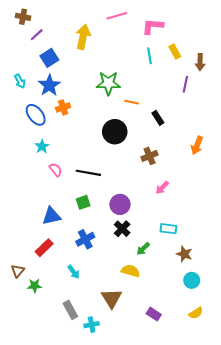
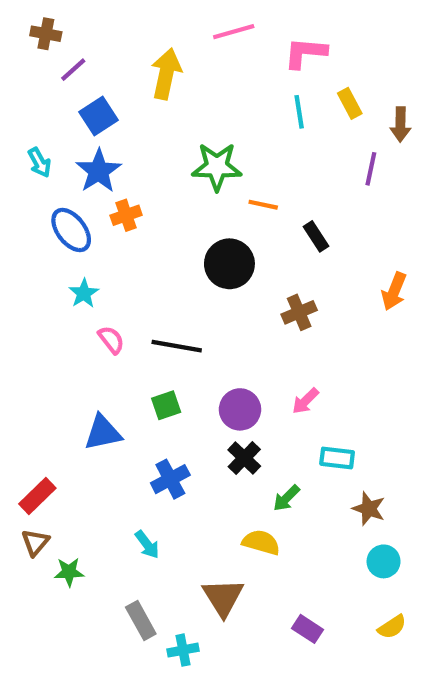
pink arrow: (162, 188) -> (305, 401), moved
red rectangle: (44, 248) -> (37, 496), moved

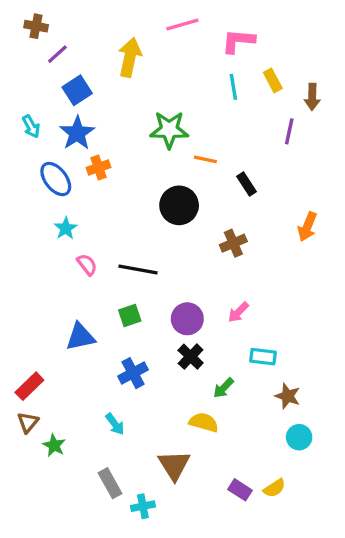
green star: (69, 572) -> (54, 445), turned 30
yellow semicircle: (392, 627) -> (274, 488), moved

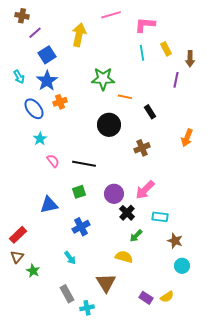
pink arrow: (238, 312) -> (145, 190), size x1.5
black cross: (191, 357) -> (127, 213), moved

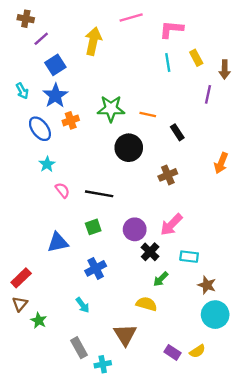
green star: (103, 79) -> (111, 109), moved
cyan circle: (182, 266) -> (215, 315), size x1.5

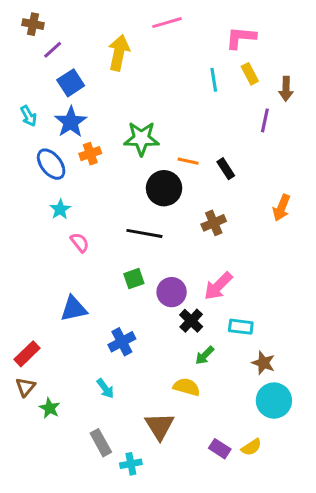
pink L-shape: (171, 29) -> (241, 38), moved
orange line: (148, 115) -> (188, 161), moved
black line: (99, 194) -> (144, 233), moved
green square: (93, 227) -> (134, 279), moved

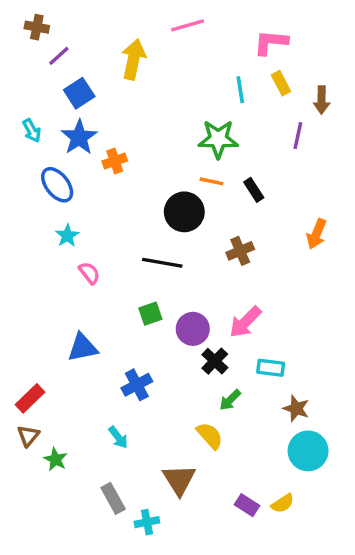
green star: (141, 139) -> (218, 139), moved
orange cross: (90, 154) -> (115, 161), moved
yellow semicircle: (187, 387) -> (210, 436), turned 32

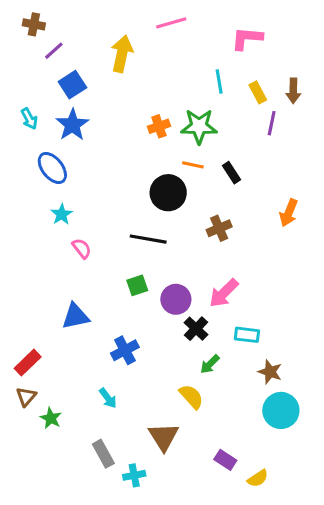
yellow rectangle: (281, 83) -> (258, 92), moved
orange cross: (115, 161) -> (159, 126), moved
yellow semicircle: (283, 503) -> (258, 478), moved

